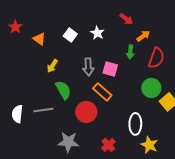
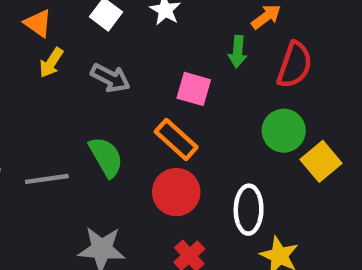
yellow arrow: (52, 66) -> (51, 63), moved
gray arrow: (88, 67) -> (110, 78), moved, turned -60
green semicircle: (63, 90) -> (106, 157), moved
red circle: (86, 112) -> (176, 192), moved

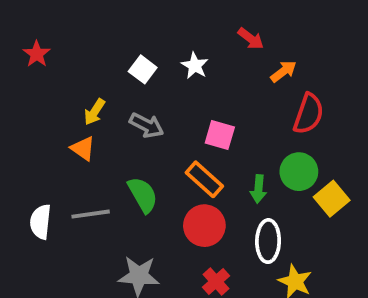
orange triangle: (38, 23) -> (83, 148), moved
green arrow: (238, 52) -> (258, 189), moved

